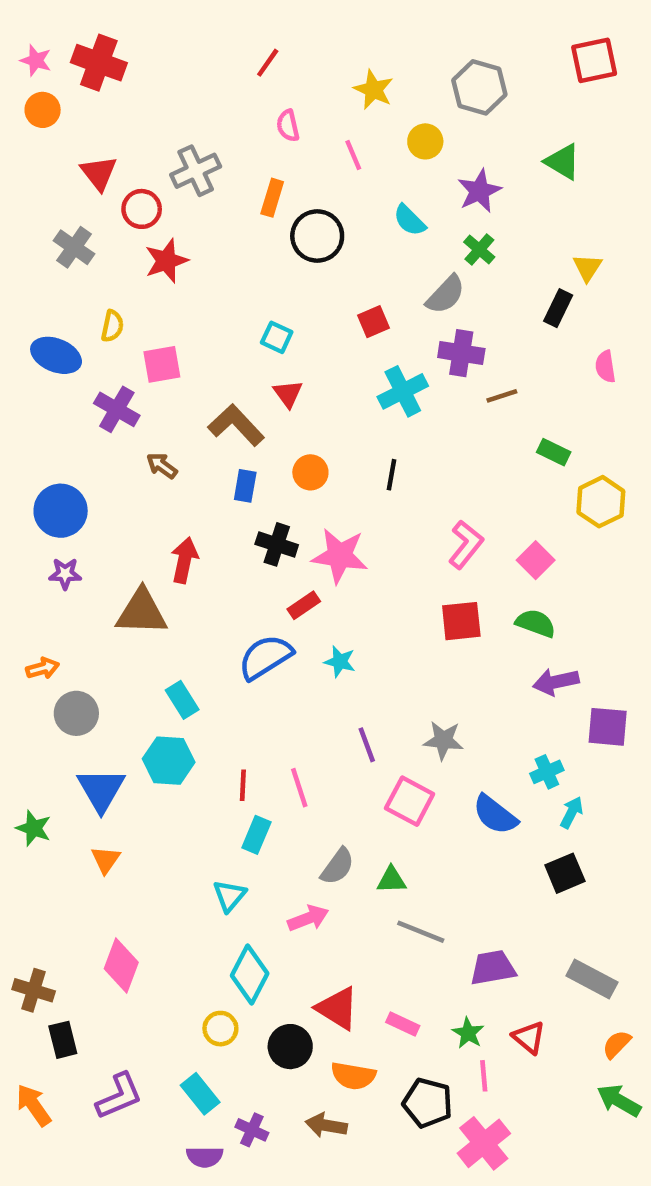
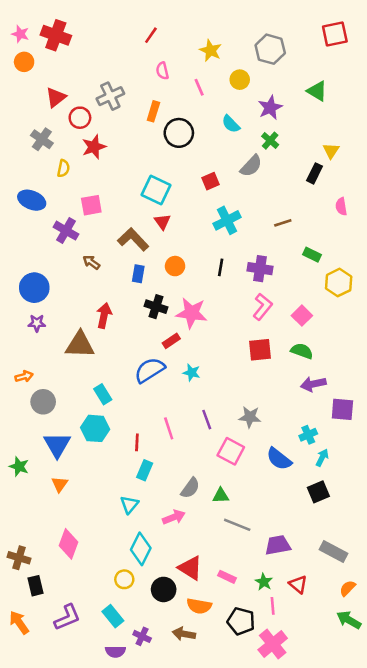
red triangle: (99, 173) -> (56, 97), turned 30
yellow semicircle: (112, 326) -> (63, 168), moved
cyan square: (277, 337) -> (156, 190), size x1.6
purple cross: (461, 353) -> (260, 269), moved
pink line: (299, 788) -> (169, 428), moved

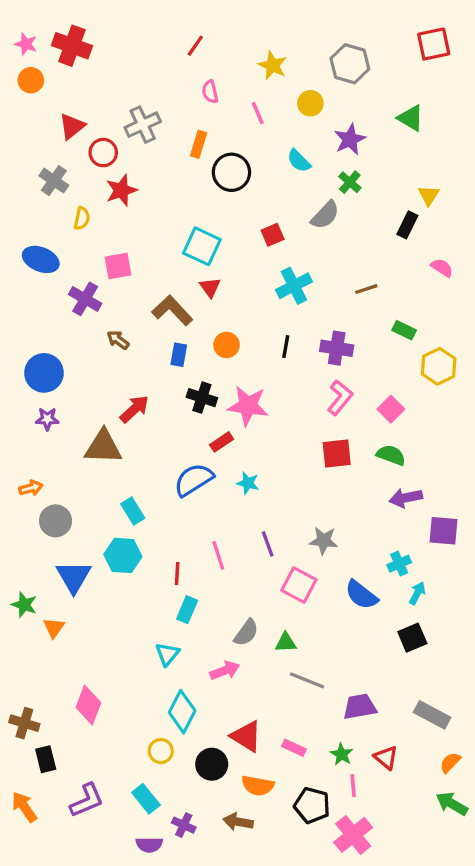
pink semicircle: (341, 206) -> (442, 268), turned 132
red arrow: (104, 316) -> (134, 409), turned 35
orange triangle: (60, 484) -> (54, 628), moved

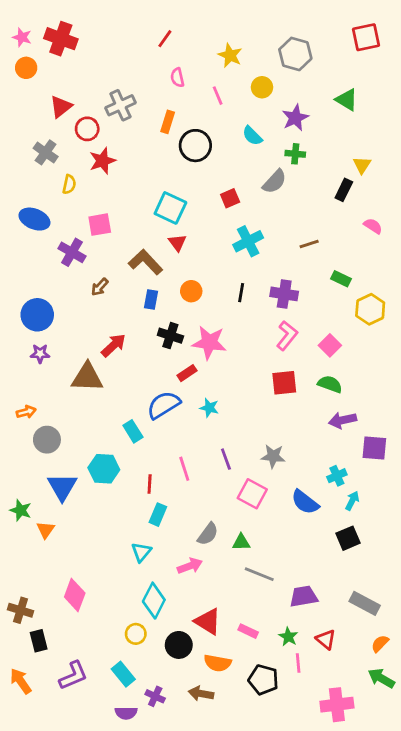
green cross: (350, 182) -> (295, 154), turned -36
brown arrow: (118, 340) -> (100, 287), turned -84
cyan rectangle: (133, 511) -> (133, 431), moved
pink cross: (353, 835) -> (337, 705), moved, turned 32

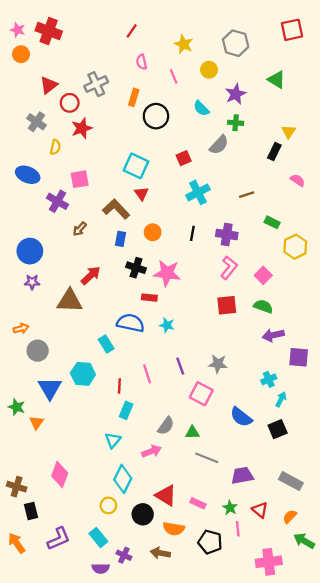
red rectangle: (187, 373) -> (149, 298), turned 40
blue semicircle: (163, 405) -> (130, 323), turned 44
blue semicircle: (305, 502) -> (241, 417), moved
orange semicircle: (380, 644) -> (290, 517), moved

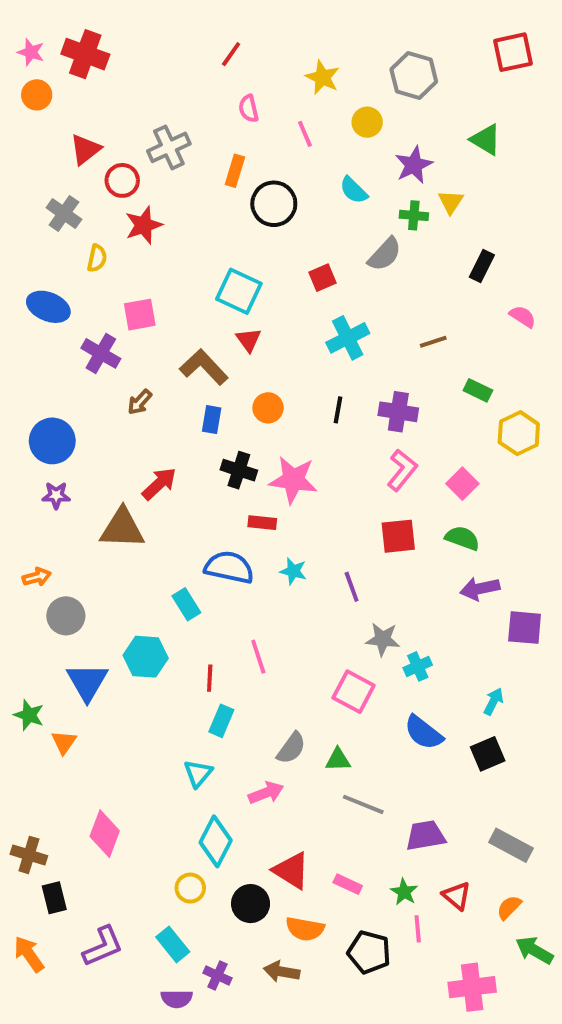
yellow triangle: (289, 132) -> (451, 202), moved
purple line: (180, 366) -> (352, 587), moved
cyan cross: (269, 379) -> (418, 666), moved

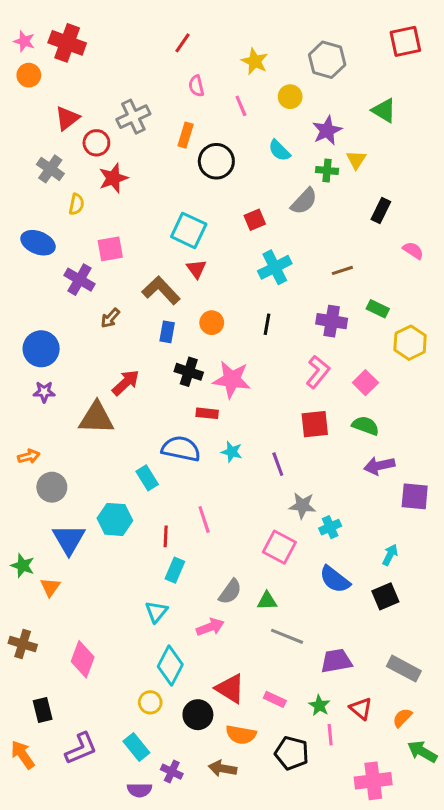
purple cross: (398, 412) -> (332, 321), moved
brown cross: (29, 855) -> (23, 644), moved

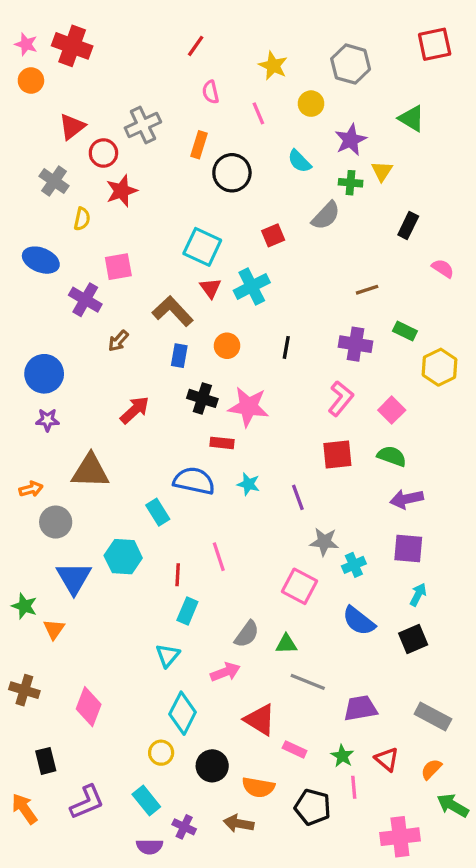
cyan cross: (275, 267) -> (252, 286), moved
brown triangle: (96, 418) -> (90, 471), moved
purple square: (415, 496) -> (408, 548), moved
red triangle: (230, 689) -> (260, 720), moved

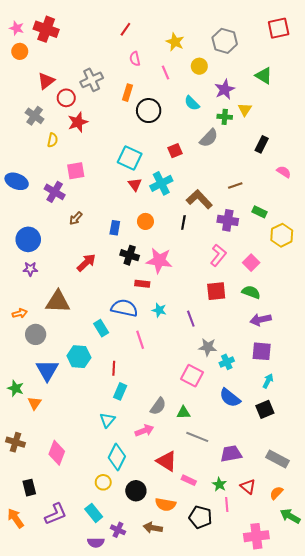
blue ellipse: (41, 260) -> (17, 181), moved
brown L-shape: (173, 311) -> (199, 199), moved
pink line: (219, 557) -> (140, 340), moved

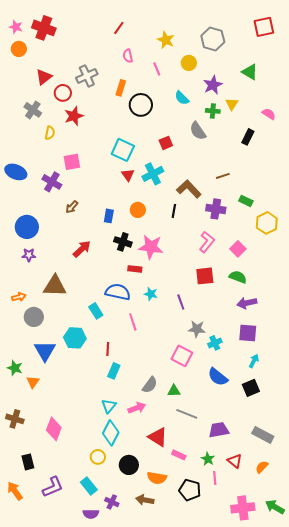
gray semicircle: (209, 138) -> (198, 131), turned 102
pink semicircle: (284, 172) -> (269, 114), moved
cyan triangle: (107, 420) -> (109, 406), moved
green arrow: (290, 516) -> (275, 507), moved

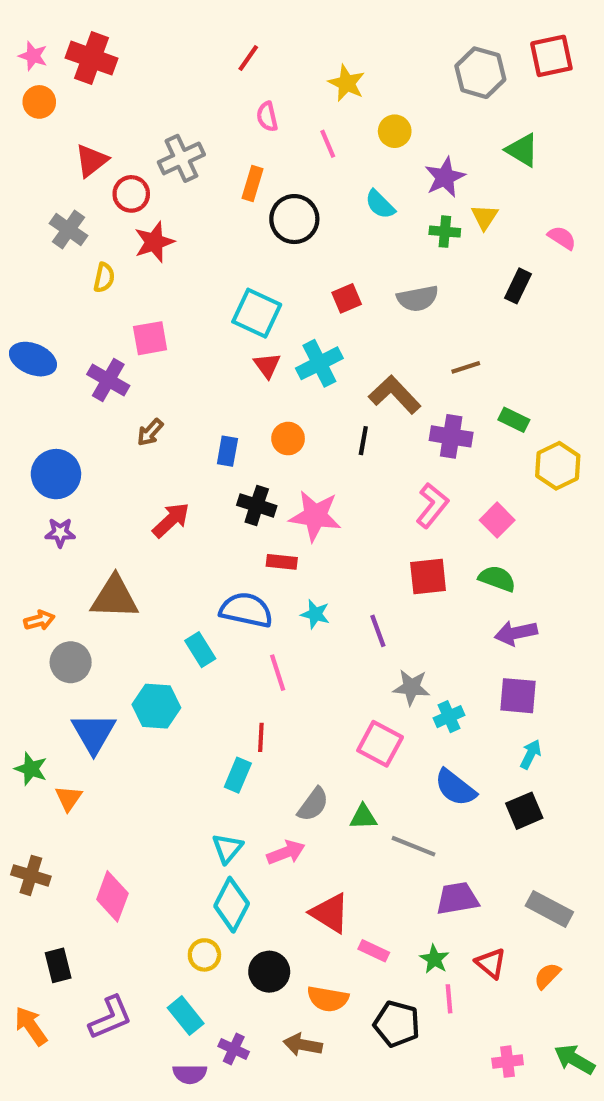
gray hexagon: (213, 39) -> (480, 73), moved
gray semicircle: (198, 131) -> (418, 298), moved, turned -66
red line: (108, 349) -> (261, 737), moved
gray line: (187, 414) -> (413, 846), moved
pink cross: (243, 508) -> (508, 1062), size x0.6

